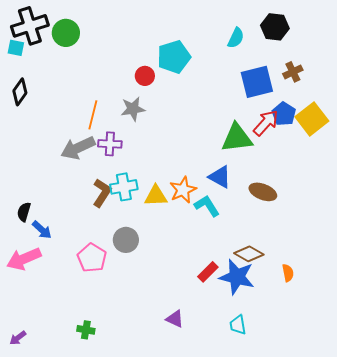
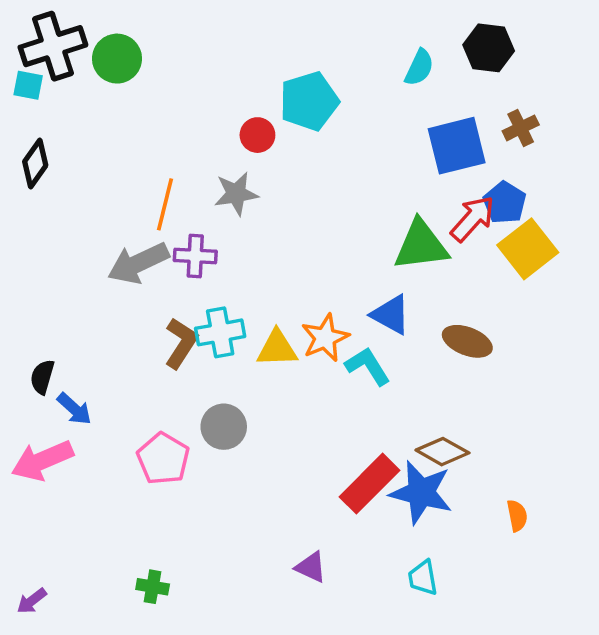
yellow square: (312, 119) -> (528, 249), moved
red rectangle: (208, 272) -> (370, 484), size x1.6
orange semicircle: (288, 273) -> (517, 516), moved

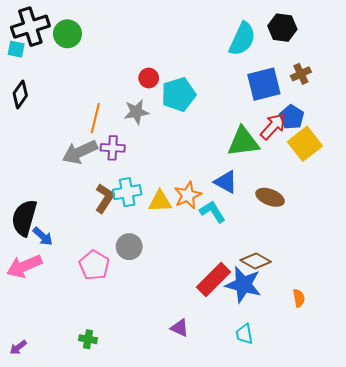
cyan semicircle: (419, 67) -> (242, 39), size x1.6
cyan pentagon: (309, 101) -> (179, 94), moved
black semicircle: (42, 377) -> (24, 218), size x1.8

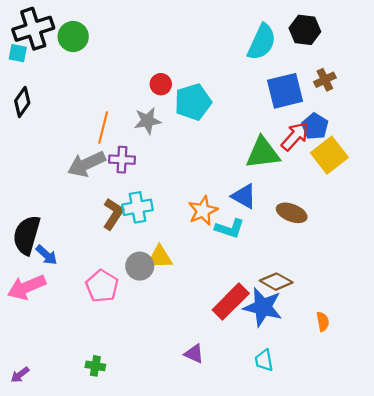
yellow triangle: (160, 201) -> (160, 257), moved
cyan L-shape: (212, 212) -> (230, 228), turned 140

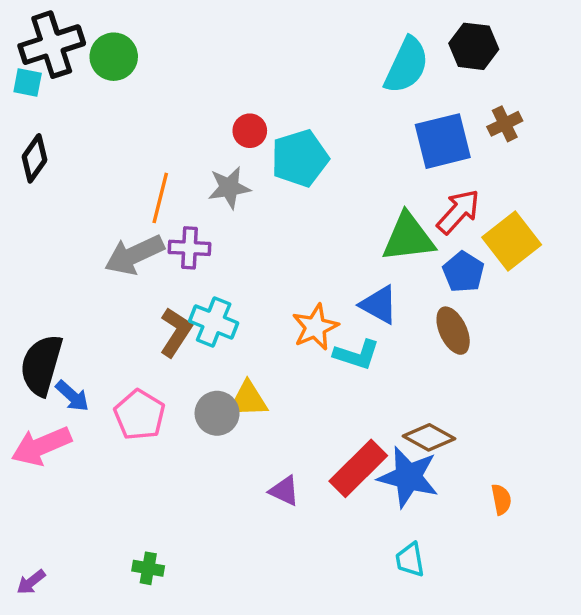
blue pentagon: (315, 126) -> (463, 272), moved
cyan cross: (138, 207) -> (214, 322), turned 32
brown ellipse: (292, 213) -> (453, 331), turned 44
pink pentagon: (102, 286) -> (140, 415), moved
purple triangle: (194, 354) -> (284, 491), moved

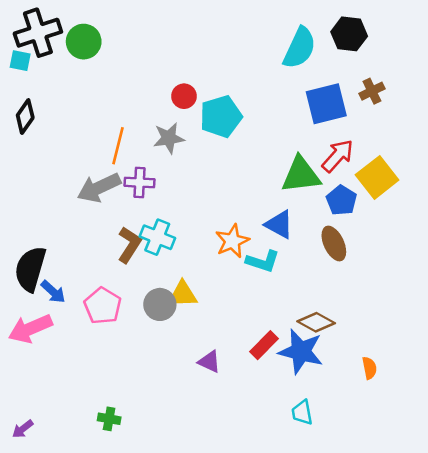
red rectangle: (358, 468) -> (264, 345), size x0.7

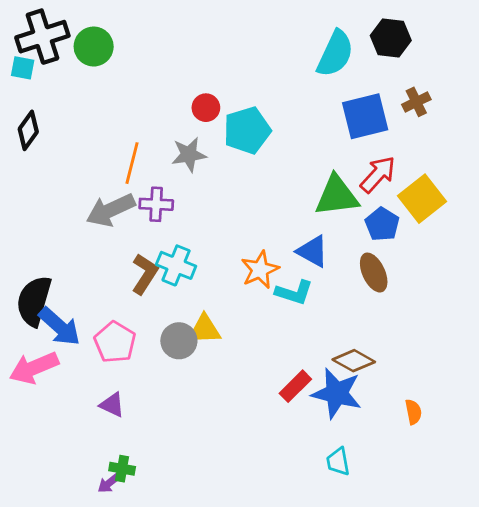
blue arrow: (53, 292) -> (60, 327), size x1.5
purple triangle: (209, 362) -> (112, 405), moved
purple arrow: (23, 429) -> (109, 483), moved

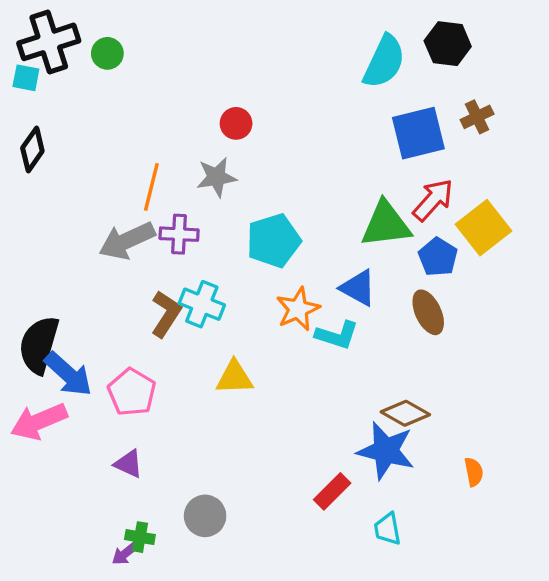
green circle: (94, 47) -> (107, 53), size x0.7
cyan pentagon: (247, 130) -> (273, 241), moved
gray circle: (179, 341) -> (205, 516), moved
red rectangle: (295, 386) -> (332, 491), moved

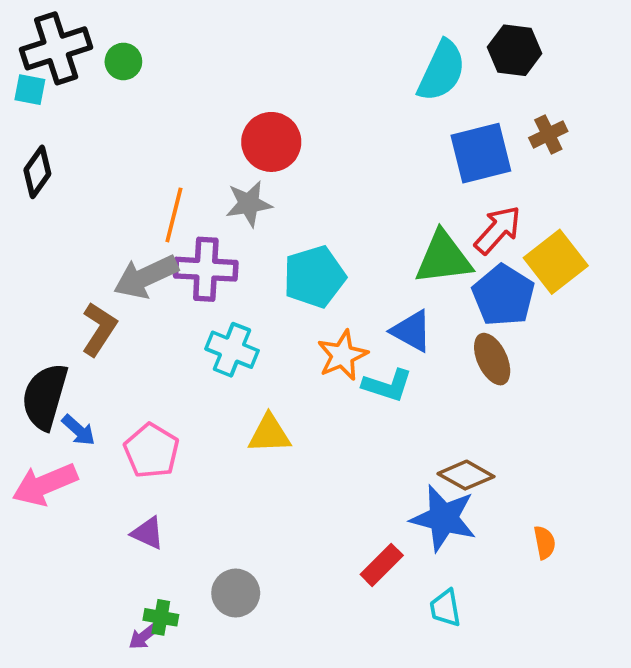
red circle: (236, 123) -> (271, 142), size x1.6
purple cross: (179, 234) -> (206, 269), size x1.4
blue pentagon: (438, 257) -> (503, 295), size x1.4
brown L-shape: (166, 314) -> (99, 329), moved
blue arrow: (68, 374) -> (78, 430), size x0.6

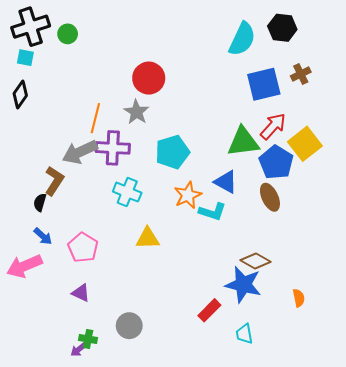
cyan square: (30, 90) -> (25, 58), moved
gray star: (249, 204) -> (136, 112), turned -30
black semicircle: (45, 396) -> (40, 202), moved, size x0.5

